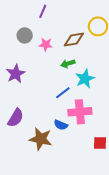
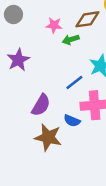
gray circle: (25, 35) -> (13, 14), moved
green arrow: (68, 64) -> (71, 40), moved
purple semicircle: (16, 118) -> (41, 105), moved

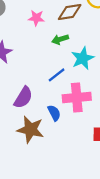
green arrow: (71, 40) -> (60, 39), moved
blue semicircle: (72, 121) -> (54, 113), turned -140

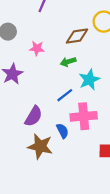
pink star: (36, 18) -> (37, 48), moved

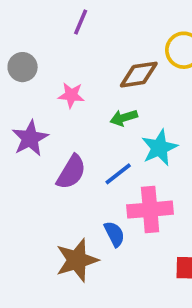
purple semicircle: (34, 116) -> (71, 172), moved
brown star: (40, 146) -> (77, 260), turned -30

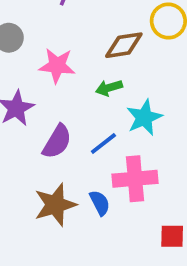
pink star: (71, 95) -> (57, 66), size x1.4
brown star: (77, 260) -> (55, 205), moved

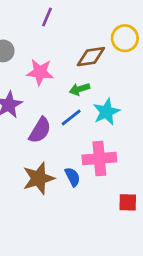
blue line: (103, 143) -> (71, 117), moved

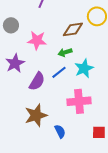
blue semicircle: (72, 177) -> (60, 131), moved

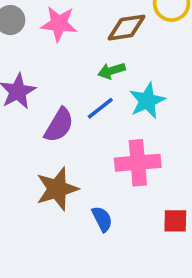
pink star: (37, 40) -> (59, 24), moved

